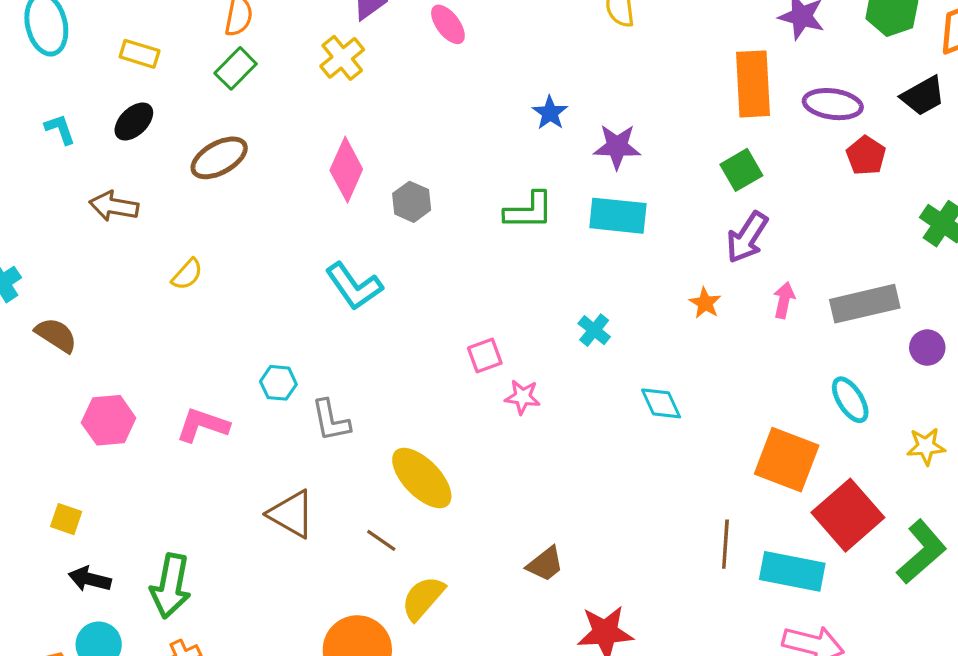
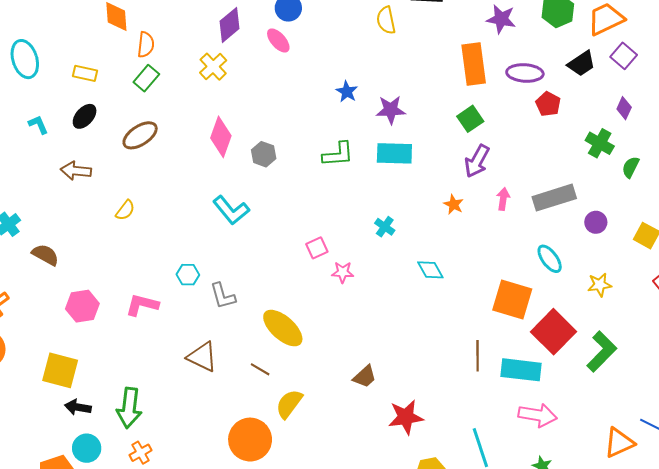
yellow square: (66, 519) -> (60, 370), size x1.8

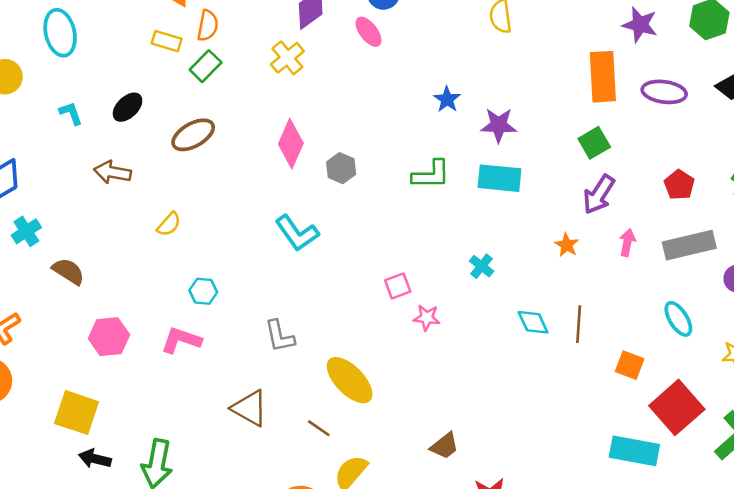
yellow rectangle: (85, 73) -> (167, 41), moved
red pentagon: (548, 104) -> (679, 185), moved
cyan hexagon: (188, 275) -> (203, 291), moved
orange square: (512, 300) -> (630, 365), size x0.6
brown line: (478, 356) -> (579, 324), moved

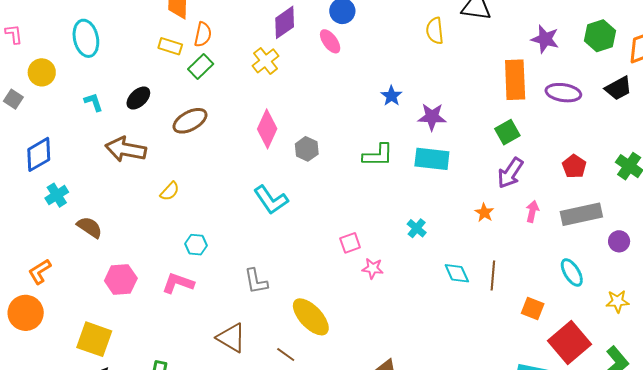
brown arrow: (112, 172) -> (126, 149), size x1.4

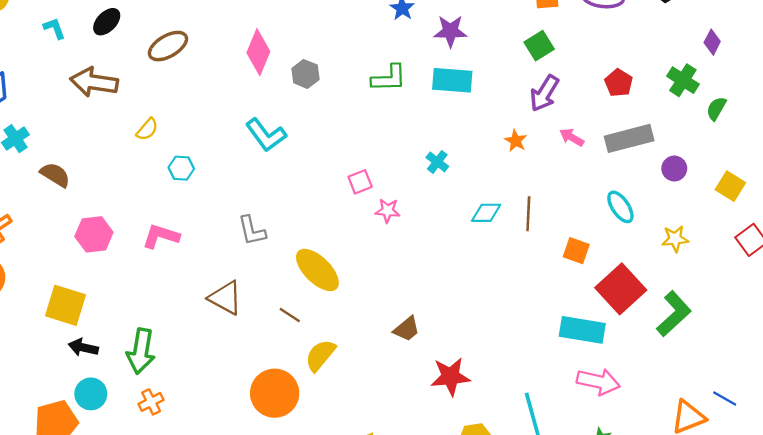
pink arrow: (532, 211) -> (572, 137), turned -70
cyan hexagon: (196, 245) -> (181, 168), moved
cyan diamond: (457, 273) -> (486, 213), turned -64

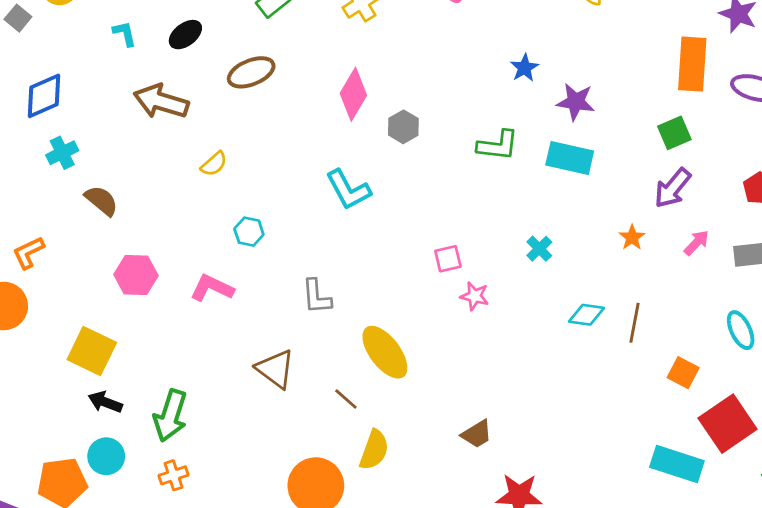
pink arrow: (572, 137) -> (696, 243), turned 95
cyan hexagon: (181, 168) -> (249, 232), moved
yellow semicircle: (320, 355) -> (374, 450), turned 152

